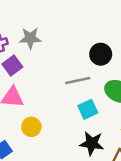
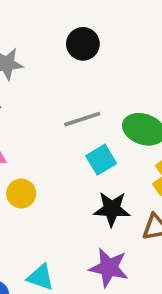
black circle: (101, 54) -> (83, 44), moved

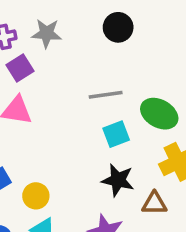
yellow circle: (21, 194) -> (36, 196), moved

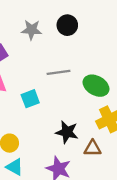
gray star: (47, 33) -> (31, 30), moved
cyan square: (116, 134) -> (30, 99), moved

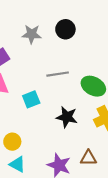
black star: (67, 132) -> (67, 117), moved
brown triangle: (92, 148) -> (88, 158), moved

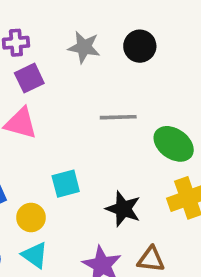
cyan square: (31, 99) -> (66, 184), moved
black star: (67, 117) -> (123, 209), moved

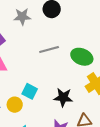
cyan square: (66, 184) -> (30, 91), turned -35
yellow circle: (31, 217) -> (15, 105), moved

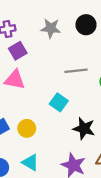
cyan square: (30, 91) -> (59, 102), moved

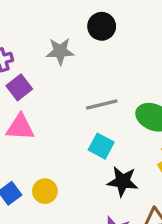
black circle: (86, 25) -> (102, 26), moved
cyan square: (59, 102) -> (101, 146), moved

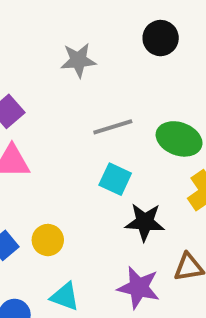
black circle: (102, 26) -> (161, 38), moved
gray star: (60, 51) -> (78, 60), moved

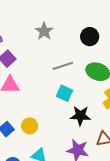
black circle: (161, 38) -> (90, 37), moved
gray star: (78, 60) -> (44, 31), turned -30

